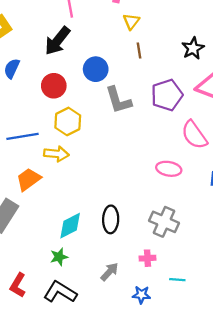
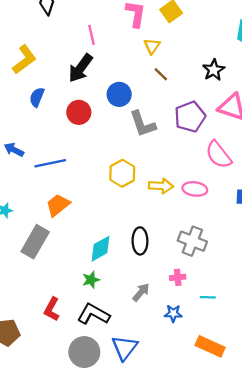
brown line: (139, 50) -> (161, 74), turned -35
yellow hexagon: (68, 121) -> (122, 173), moved
yellow arrow: (56, 154) -> (161, 186), moved

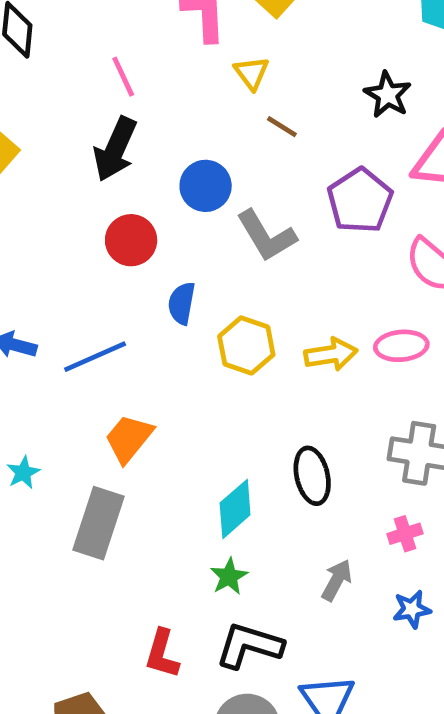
blue semicircle: (37, 97) -> (182, 303), moved

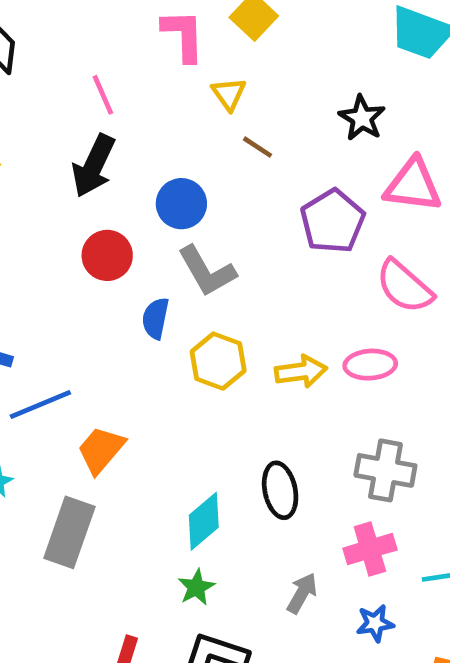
gray L-shape: (266, 236) -> (207, 271), moved
blue line: (95, 357) -> (40, 405), moved
pink cross: (405, 534) -> (370, 549), size x1.5

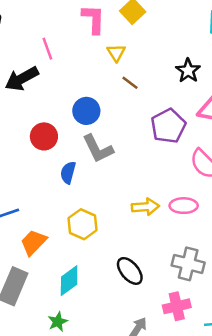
black arrow: (94, 166) -> (22, 79), moved, turned 32
yellow hexagon: (218, 361) -> (82, 224), moved
black ellipse: (280, 490) -> (130, 271), turned -32
cyan diamond: (204, 521) -> (69, 281), moved
green star: (196, 587) -> (58, 322), moved

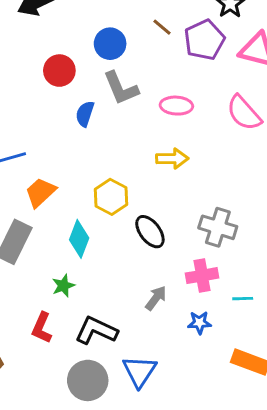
brown line: (130, 83) -> (162, 27), moved
purple pentagon: (168, 126) -> (204, 40), moved
pink ellipse: (184, 206) -> (176, 106), moved
yellow hexagon: (82, 224) -> (111, 197), moved
cyan diamond: (69, 281) -> (79, 239), turned -36

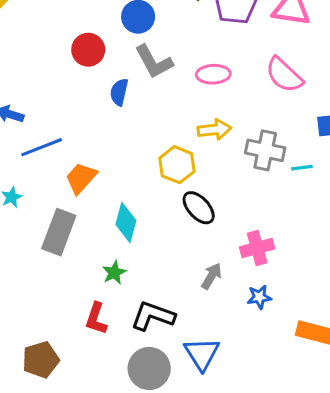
yellow hexagon: (111, 197) -> (177, 165), moved
gray cross: (218, 227) -> (265, 150), moved
cyan line: (243, 299) -> (302, 168), moved

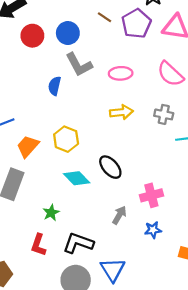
red circle: (88, 50) -> (32, 36), moved
gray cross: (265, 150) -> (164, 114), moved, size x0.7
yellow hexagon: (177, 165) -> (66, 139), moved
cyan diamond: (126, 222) -> (77, 178), moved, turned -60

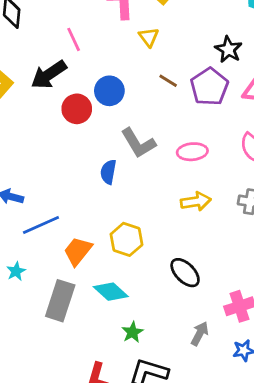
blue circle: (68, 33) -> (109, 91), moved
cyan diamond: (77, 178) -> (111, 292), moved
green star: (51, 213) -> (132, 332), moved

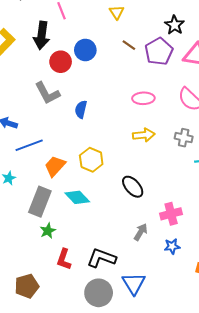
black arrow: (49, 75) -> (42, 35), turned -52
gray L-shape: (138, 143) -> (47, 93), moved
green star: (132, 332) -> (48, 231), moved

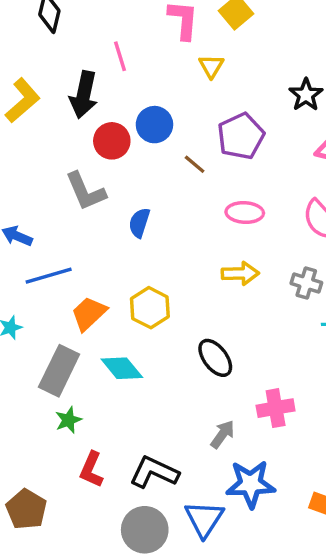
brown line: (129, 45) -> (195, 164), moved
purple pentagon: (159, 51) -> (241, 136), moved
blue star: (172, 246) -> (251, 484), moved, size x1.8
brown pentagon: (27, 286) -> (26, 509), turned -30

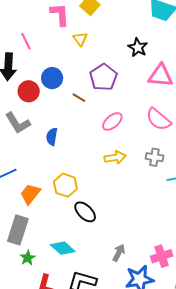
pink ellipse: (245, 212) -> (112, 121), turned -35
black ellipse: (215, 358) -> (85, 212), moved
cyan diamond: (122, 368) -> (63, 248), moved
pink cross: (276, 408) -> (162, 256), moved

